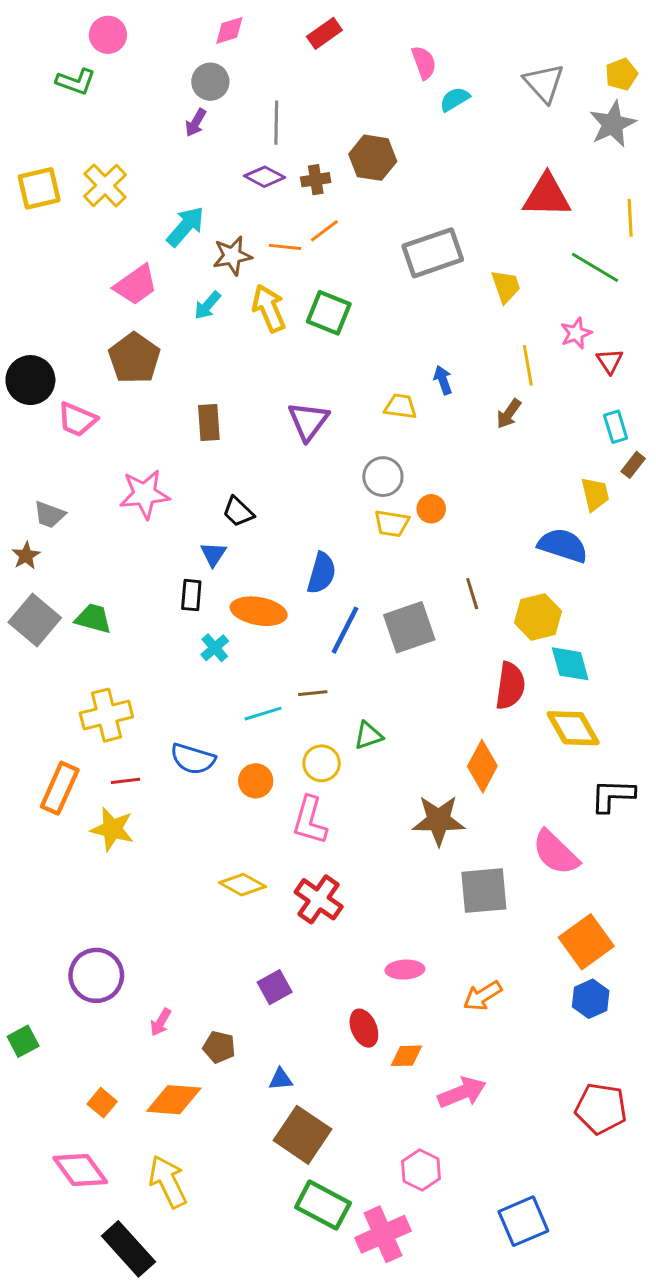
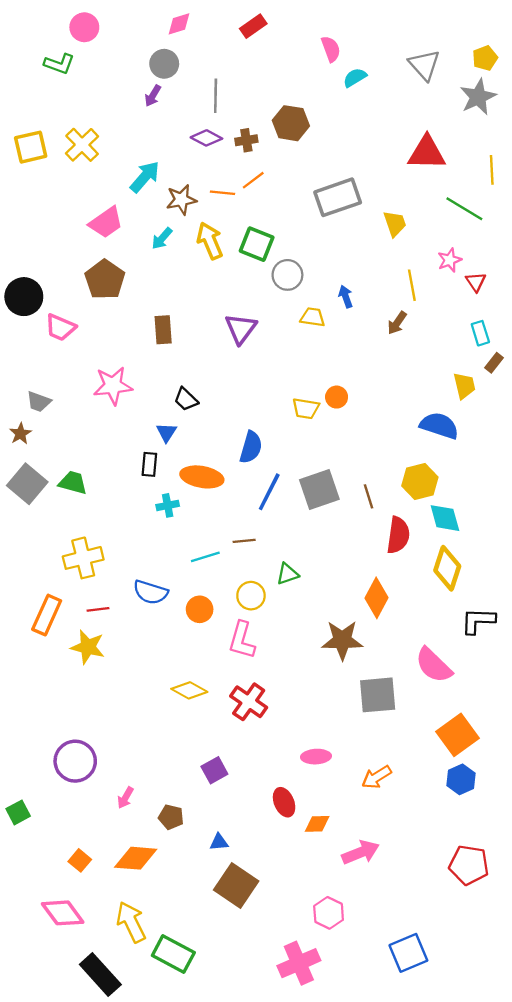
gray circle: (383, 477) -> (287, 275), moved
brown line: (472, 594) -> (368, 496), moved
cyan cross: (215, 648) -> (168, 505), turned 30
yellow diamond: (573, 728) -> (447, 568), turned 48
green rectangle: (323, 1205) -> (173, 954), moved

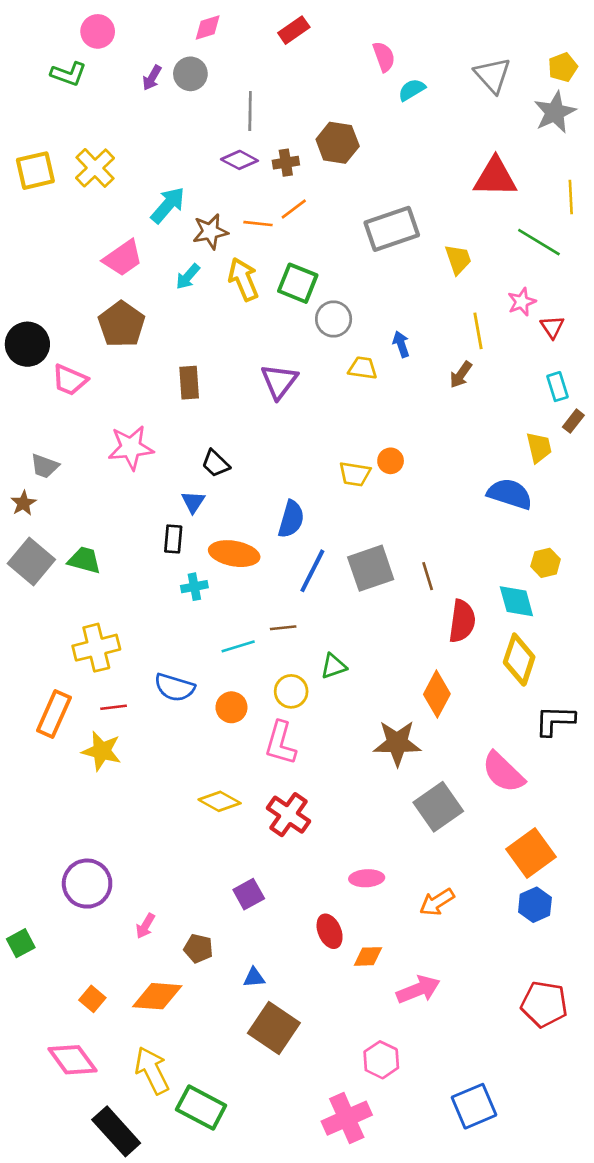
purple arrow: (153, 96) -> (152, 78), moved
yellow hexagon: (420, 482) -> (546, 563), moved, size x0.7
gray square: (378, 695) -> (438, 807), turned -30

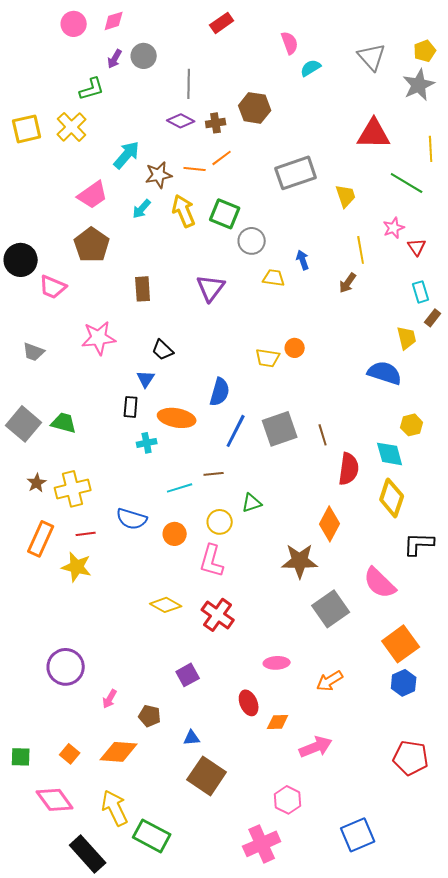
pink diamond: (208, 27) -> (114, 21), moved
green L-shape: (68, 74) -> (92, 89), moved, turned -36
brown star: (23, 503) -> (37, 483), moved
green square: (21, 943) -> (21, 757), moved, turned 30

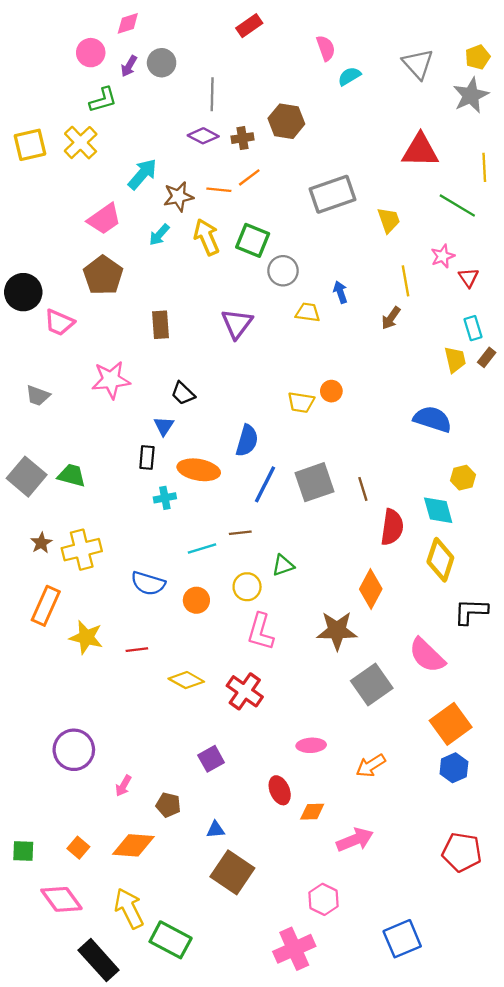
pink circle: (74, 24) -> (91, 53), moved
yellow trapezoid: (407, 338) -> (455, 360), moved
red line: (86, 534) -> (137, 650), moved
pink L-shape: (212, 561) -> (261, 632), moved

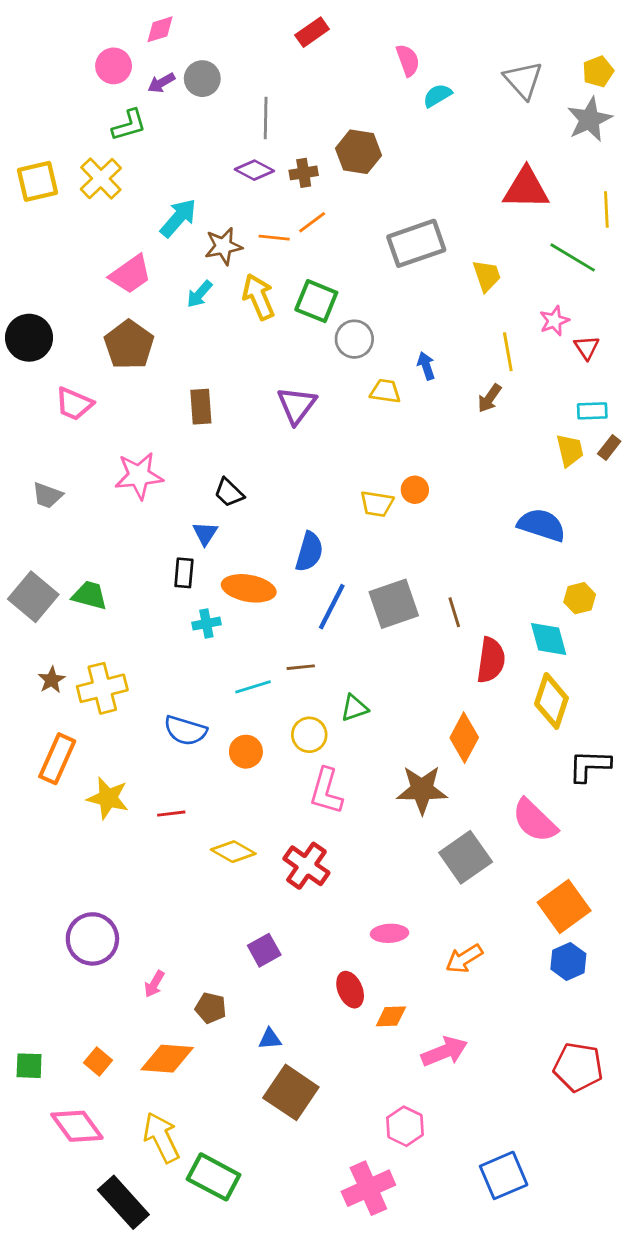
purple arrow: (129, 66) -> (161, 83), turned 30
black circle: (23, 292) -> (29, 338), moved
cyan rectangle: (473, 328) -> (592, 411), turned -75

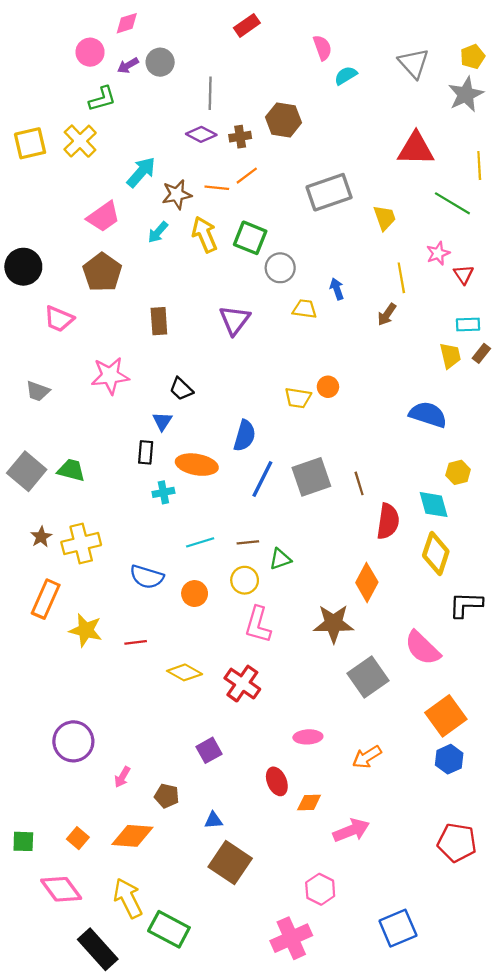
brown line: (301, 667) -> (248, 542), moved

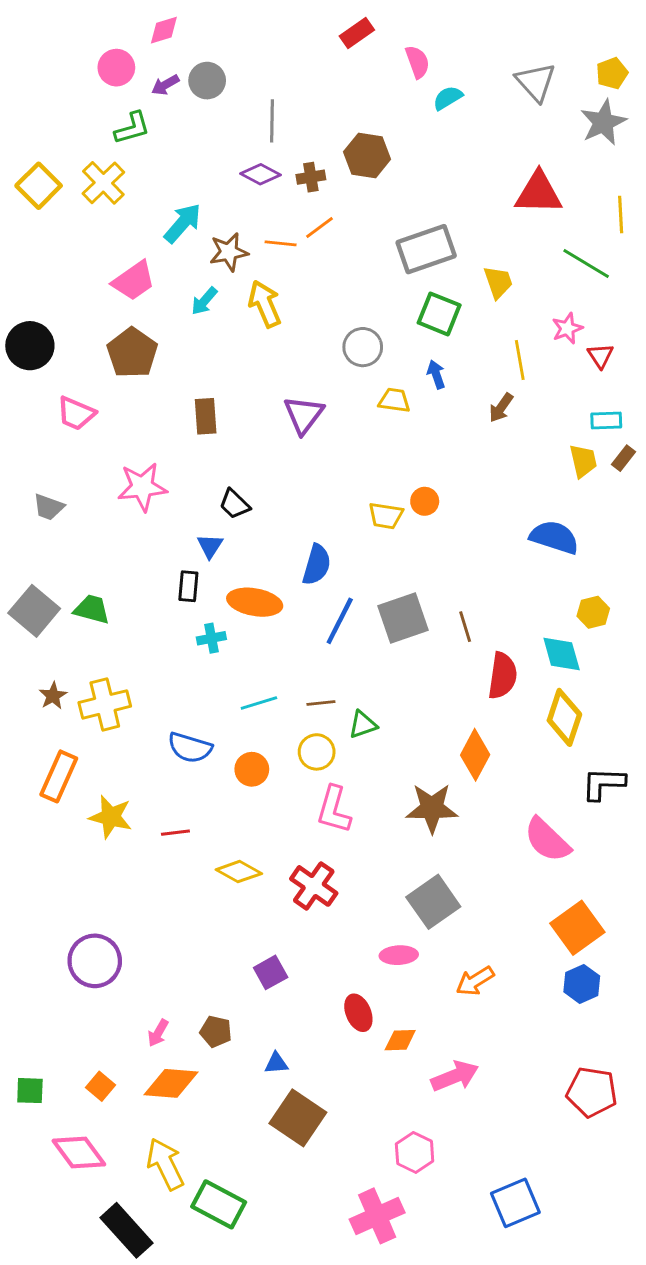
red rectangle: (247, 25) -> (357, 33), moved
yellow square: (30, 143) -> (39, 186), turned -32
green square: (250, 238) -> (439, 314), moved
gray square: (368, 677) -> (433, 902), moved
pink arrow: (122, 777) -> (158, 1033), moved

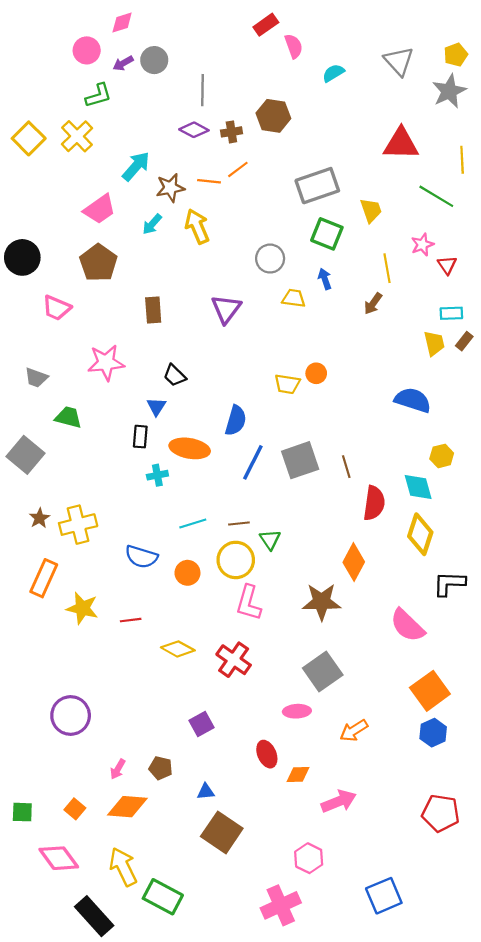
pink semicircle: (417, 62) -> (294, 46), moved
green trapezoid: (92, 609) -> (68, 417), moved
green triangle: (363, 725) -> (270, 540), turned -45
yellow circle: (317, 752) -> (236, 560), size x1.4

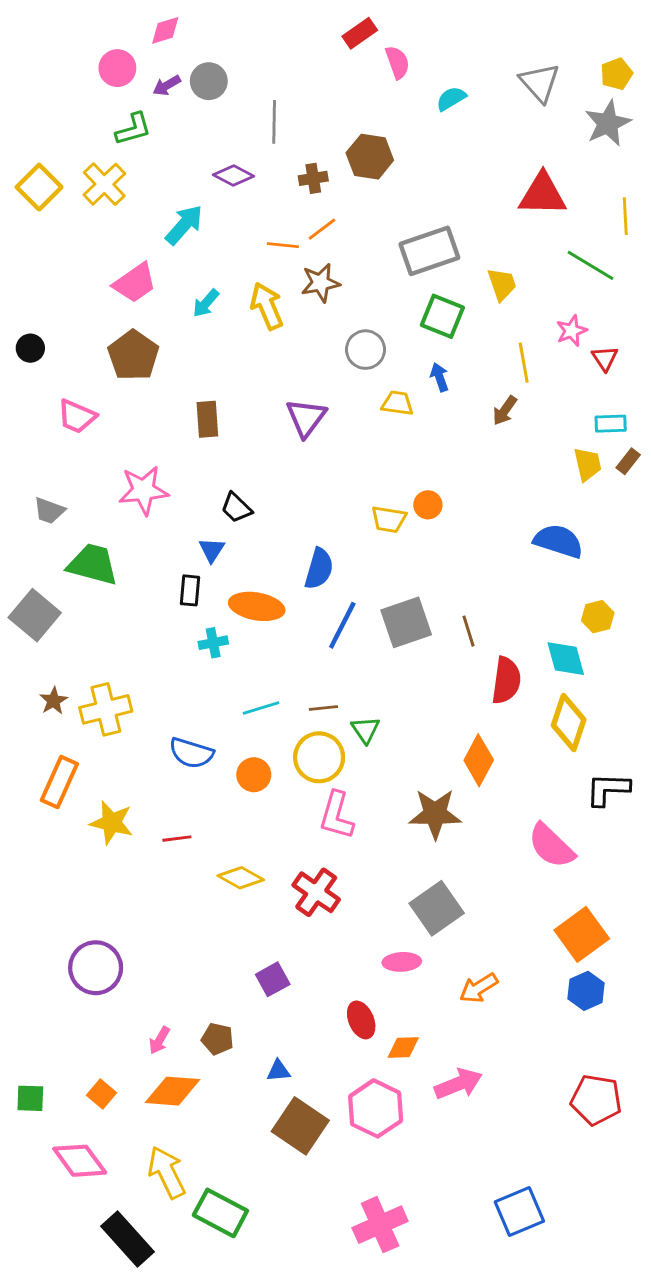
purple diamond: (194, 130) -> (233, 175), moved
brown star: (170, 188) -> (321, 283), moved
black circle: (22, 257) -> (30, 348), size x0.6
green trapezoid: (68, 417) -> (93, 564), size x1.4
pink hexagon: (309, 858) -> (376, 1108), moved, size x1.4

